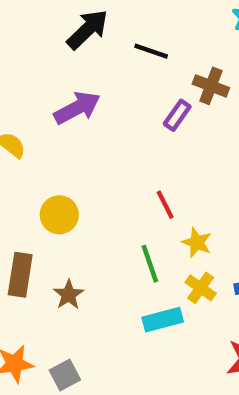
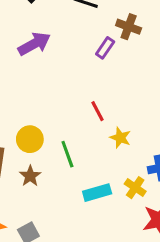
yellow circle: (59, 215) -> (30, 139), moved
green line: (150, 264) -> (67, 154), moved
yellow cross: (201, 288) -> (135, 188), moved

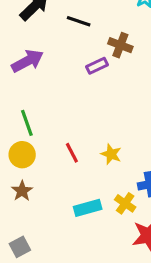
purple rectangle: (105, 48) -> (97, 66), turned 30
red line: (97, 111) -> (72, 153), moved
green line: (67, 154) -> (27, 123), moved

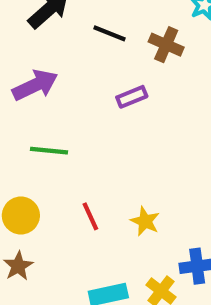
brown cross: (120, 45) -> (166, 45), moved
green line: (27, 123) -> (49, 151), moved, turned -68

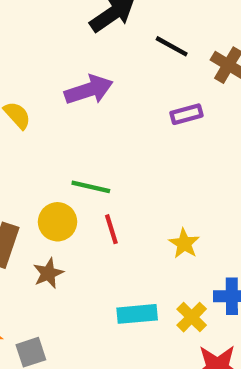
green line: (49, 151) -> (91, 187), moved
red line: (90, 216) -> (111, 229), moved

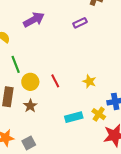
green line: (91, 187) -> (16, 64), moved, turned 66

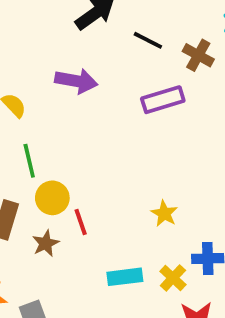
purple arrow: (34, 20) -> (76, 81), turned 30
purple rectangle: (80, 23) -> (163, 100), size x1.5
red line: (55, 81) -> (81, 222), moved

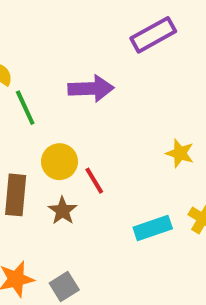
purple arrow: (76, 81) -> (91, 89), moved
green line: (29, 161) -> (25, 108), moved

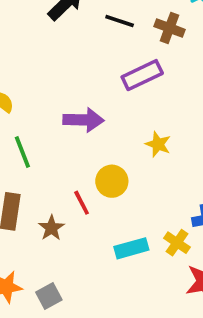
green line: (25, 108) -> (22, 152), moved
yellow star: (180, 153) -> (158, 144), moved
yellow circle: (59, 162) -> (112, 181), moved

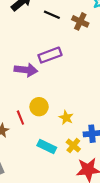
purple rectangle: (142, 75) -> (50, 55), moved
yellow star: (158, 144) -> (66, 118), moved
cyan rectangle: (131, 248) -> (47, 146), turned 36

